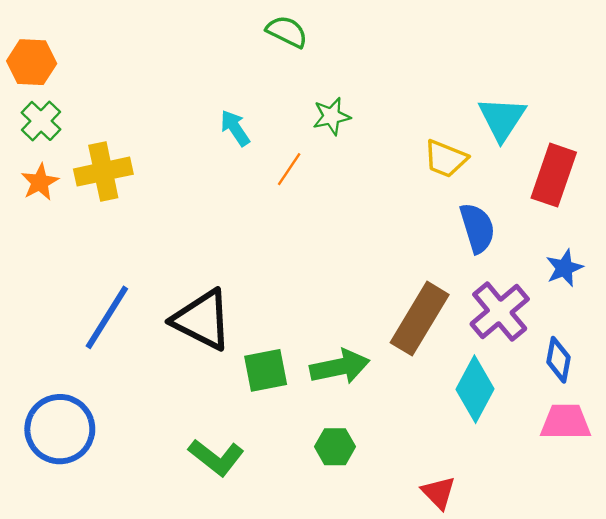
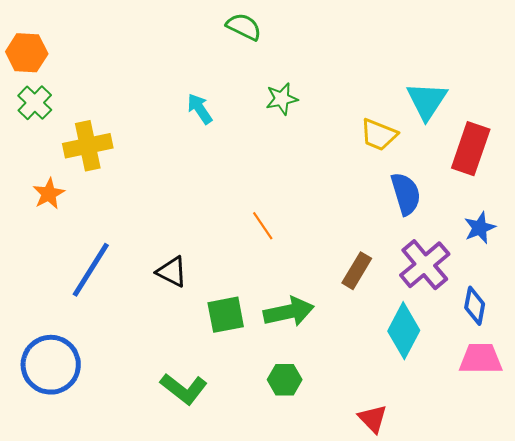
orange line: (289, 169) -> (263, 226), moved, turned -68
orange star: (40, 182) -> (49, 194), moved
brown rectangle: (420, 319) -> (357, 271), size x0.6
black triangle: (202, 320) -> (172, 272), size x0.6

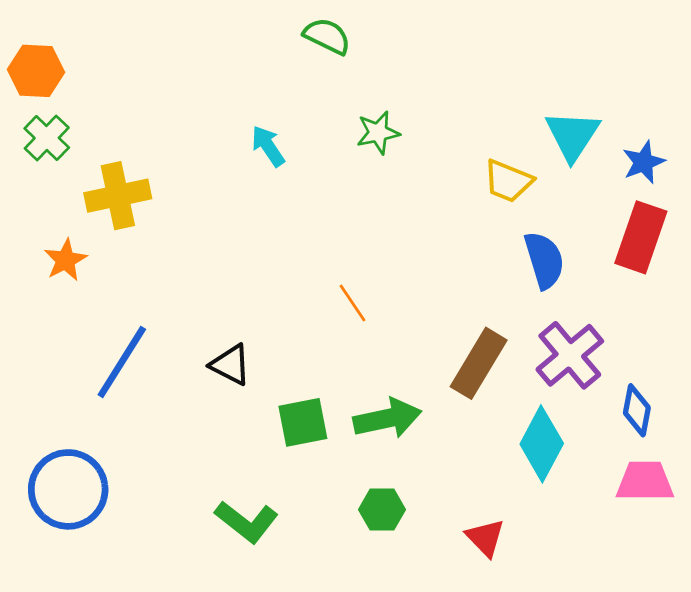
red rectangle: (471, 149) -> (641, 237), moved
blue star: (480, 228) -> (644, 162), moved
brown rectangle: (357, 271) -> (479, 363), size x1.4
red triangle: (373, 419) -> (485, 538), moved

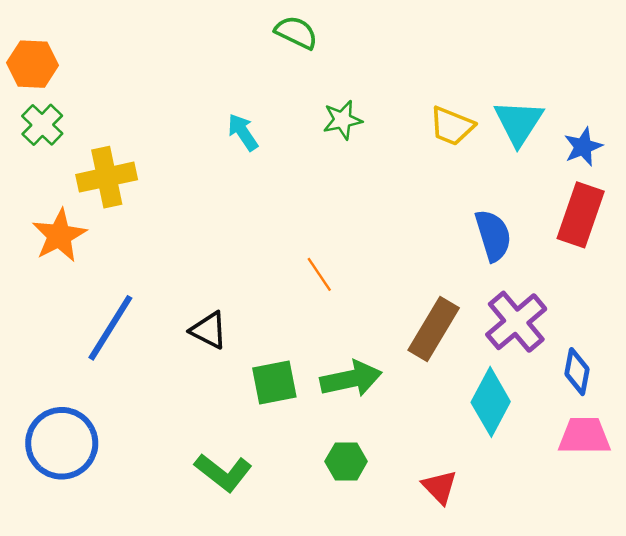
yellow trapezoid: (508, 181) -> (452, 126), moved
orange star: (65, 260) -> (59, 235), size x1.4

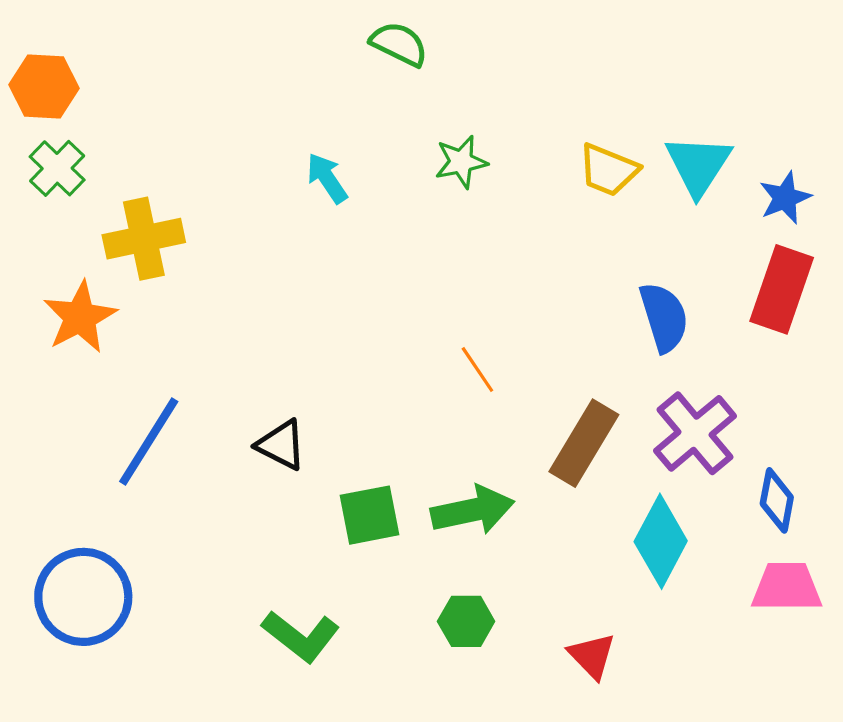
orange line: (319, 274) -> (477, 370), moved

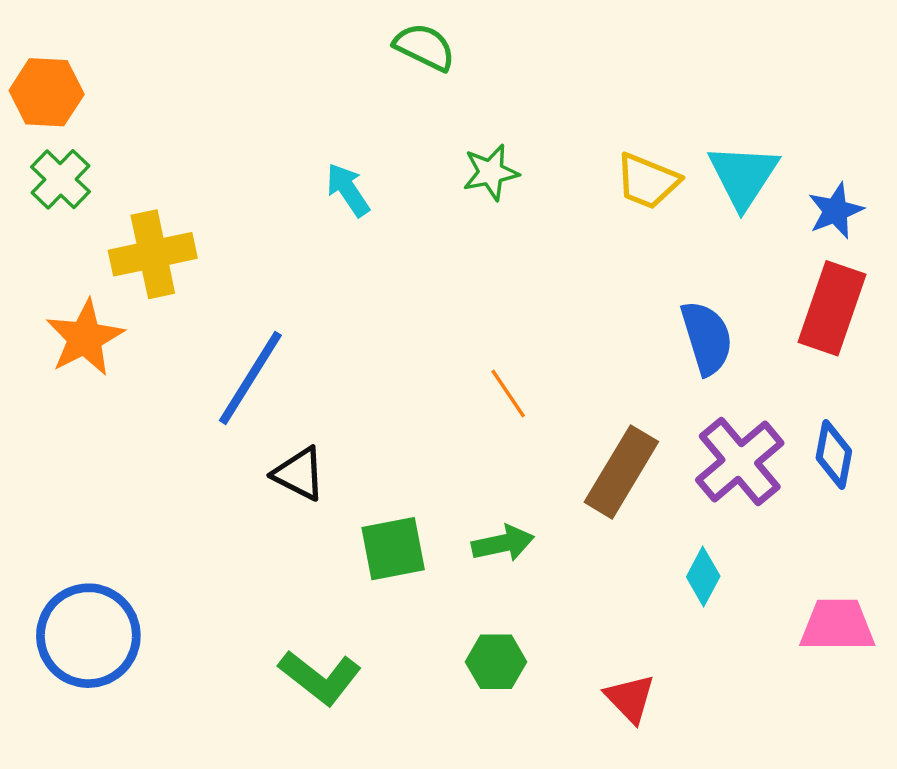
blue line: (149, 441) -> (250, 378), moved
blue diamond: (777, 500) -> (834, 455), moved
green arrow: (473, 510) -> (503, 543), size x0.7
cyan diamond: (661, 541) -> (703, 576), size x0.6

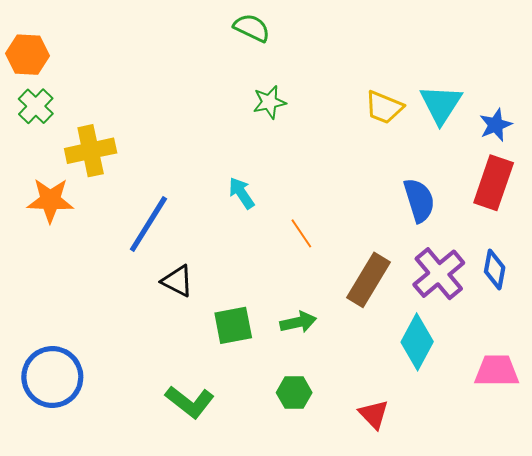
green star: (491, 172) -> (269, 102), moved
cyan arrow: (348, 190) -> (241, 193), moved
orange star: (85, 338) -> (50, 200), turned 30
cyan diamond: (703, 576) -> (417, 342), size x1.6

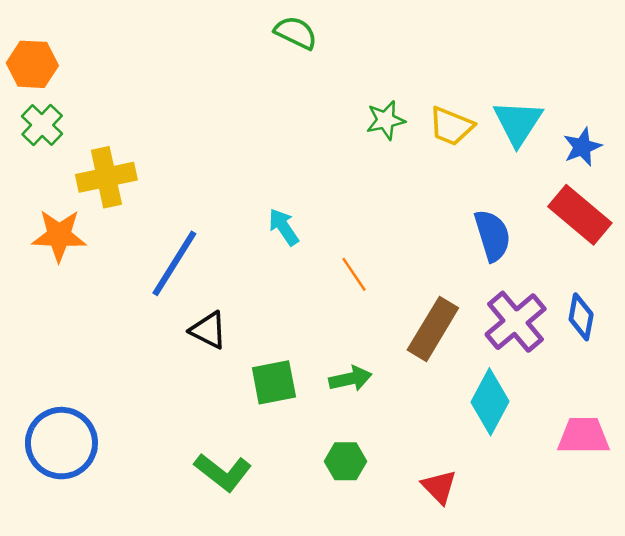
green star: (269, 102) -> (386, 120), moved
red rectangle: (494, 183) -> (580, 215), turned -69

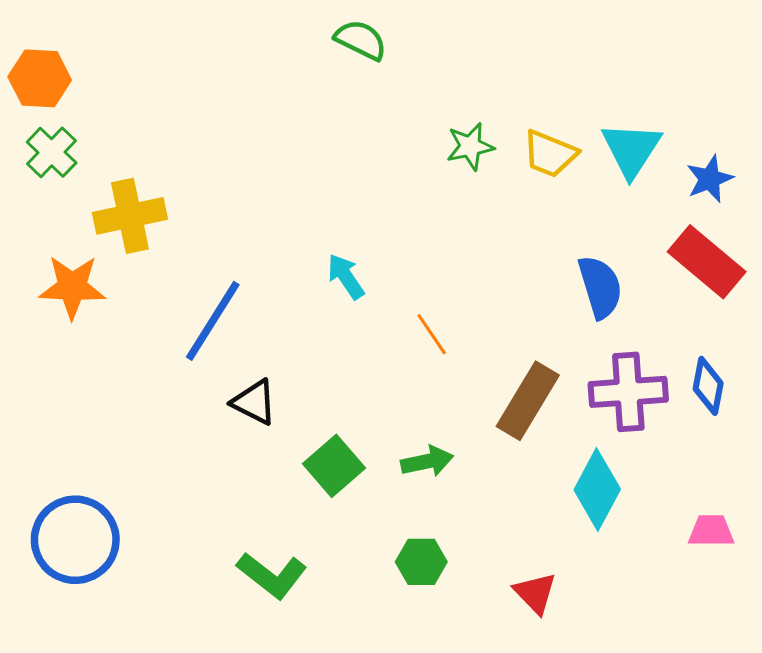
purple cross: (516, 322) -> (628, 392), turned 36
green square: (274, 382) -> (334, 466), turned -30
pink trapezoid: (584, 436) -> (711, 531), size x0.7

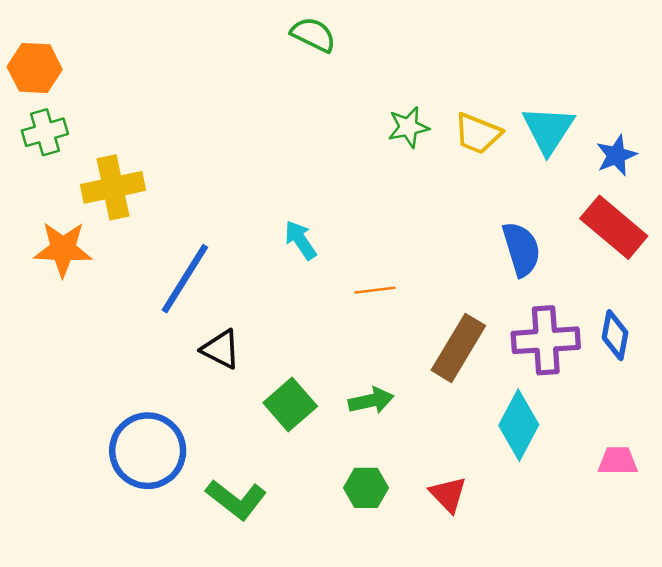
green cross: (52, 152) -> (45, 132), turned 30
orange line: (432, 334) -> (375, 290), turned -63
blue circle: (75, 540) -> (148, 451), moved
red triangle: (535, 593) -> (448, 494), moved

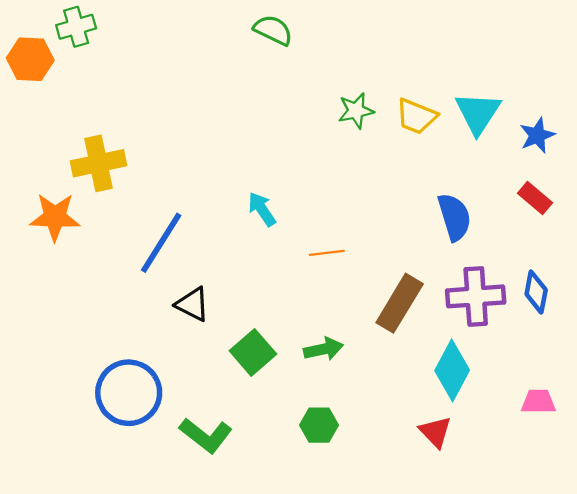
green cross: (45, 132) -> (76, 27), moved
red rectangle: (614, 227) -> (535, 198), size x0.6
red triangle: (448, 494) -> (435, 432), moved

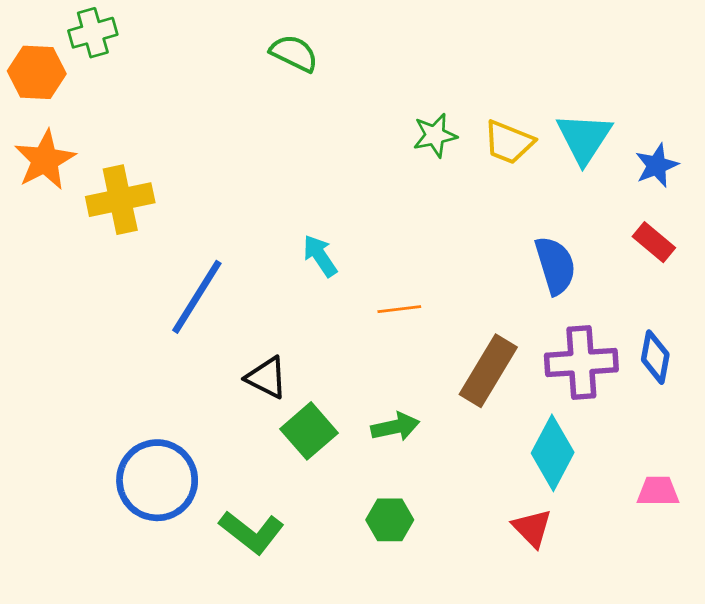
green semicircle: (273, 30) -> (294, 53), moved
orange star: (55, 217) -> (45, 160), moved, turned -30
black triangle: (193, 304) -> (267, 378), moved

